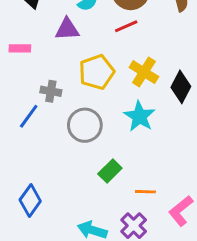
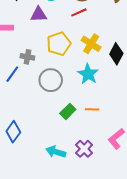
orange line: (145, 192) -> (92, 109), moved

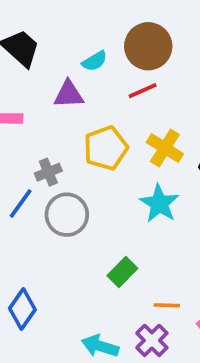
gray cross: (27, 57) -> (48, 172), turned -32
gray circle: (51, 80) -> (67, 215), moved
orange line: (92, 109) -> (167, 305), moved

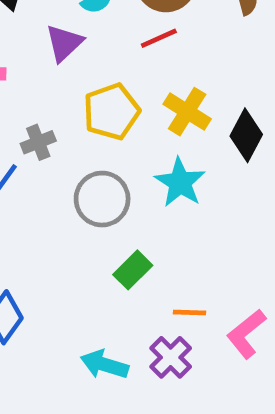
purple triangle: (69, 94) -> (64, 43), turned -40
gray circle: (67, 215) -> (102, 199), moved

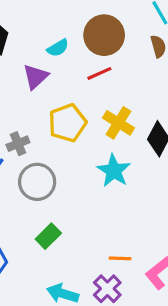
gray circle: (102, 199) -> (37, 182), moved
green rectangle: (133, 270) -> (48, 236), moved

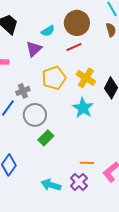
green rectangle: (48, 236) -> (46, 138), moved

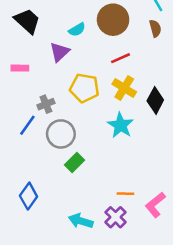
red line: (74, 47) -> (121, 58), moved
yellow pentagon: (54, 78) -> (84, 88), turned 30

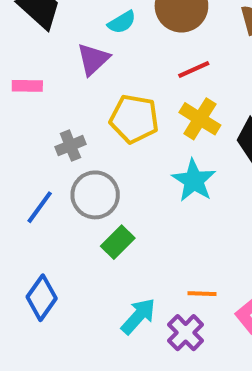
blue line: (27, 125) -> (40, 207), moved
cyan arrow: (81, 221) -> (138, 316), moved, turned 115

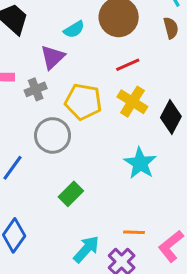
gray cross: (70, 146) -> (36, 89), moved
cyan star: (194, 181) -> (140, 163), moved
gray circle: (95, 195) -> (53, 135), moved

